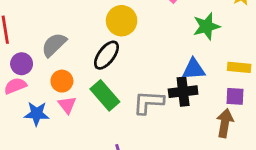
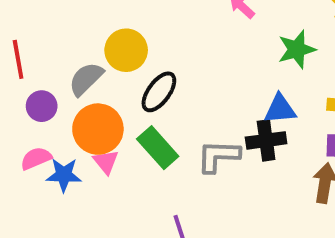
yellow circle: (122, 21) -> (126, 50), moved
orange circle: (62, 81) -> (98, 129), size x1.6
pink semicircle: (15, 86) -> (36, 158), moved

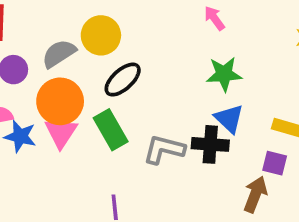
green star: (297, 49) -> (224, 74), moved
blue triangle: (280, 109) -> (229, 119), turned 36
pink triangle: (106, 162) -> (61, 133), size x1.4

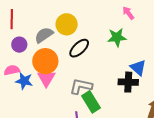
green star: (224, 74) -> (117, 37), moved
green rectangle: (111, 130) -> (91, 102), moved
gray L-shape: (164, 149) -> (81, 86), moved

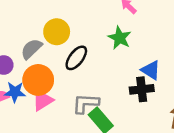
green star: (117, 37) -> (120, 38), turned -30
pink triangle: (46, 78) -> (43, 100), turned 36
blue star: (24, 81) -> (15, 92), moved

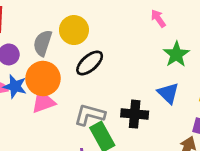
green star: (120, 38) -> (176, 54), moved
gray semicircle: (31, 49) -> (43, 43), turned -40
black cross: (142, 89) -> (135, 114), moved

